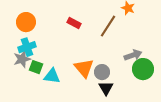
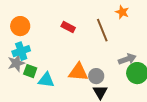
brown line: (108, 26) -> (102, 30), turned -55
orange triangle: (84, 68) -> (78, 72), turned -45

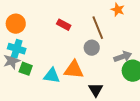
cyan cross: (21, 51) -> (17, 49), turned 36
gray circle: (96, 76) -> (92, 48), moved
cyan triangle: (46, 80) -> (52, 76), moved

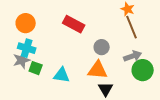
red rectangle: (64, 25) -> (74, 24), size x1.5
brown line: (98, 28) -> (132, 27), moved
orange triangle: (74, 70) -> (98, 70), moved

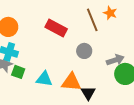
brown line: (132, 27) -> (92, 20), moved
orange triangle: (98, 70) -> (71, 82), moved

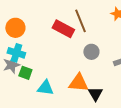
brown line: (92, 20) -> (80, 21), moved
cyan triangle: (44, 79) -> (45, 88), moved

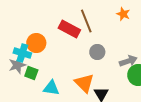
orange circle: (15, 28) -> (36, 43), moved
orange triangle: (78, 83) -> (84, 83), turned 40

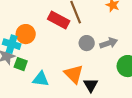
gray arrow: (128, 61) -> (109, 43), moved

